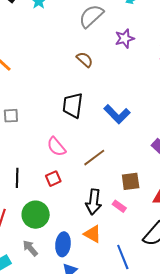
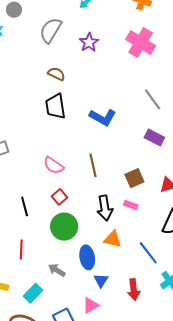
black trapezoid: (73, 105) -> (55, 106), moved
brown line: (94, 158) -> (93, 165), turned -50
green circle: (36, 215) -> (64, 227), moved

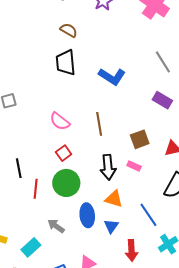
black line: (25, 206) -> (19, 168), moved
red line: (21, 249) -> (36, 189), moved
blue triangle: (101, 280) -> (111, 226), moved

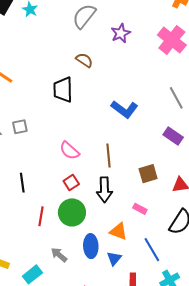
black trapezoid: (66, 63) -> (63, 90), moved
pink rectangle: (134, 166) -> (140, 209), moved
black arrow: (108, 167) -> (104, 190), moved
black line: (19, 168) -> (22, 183), moved

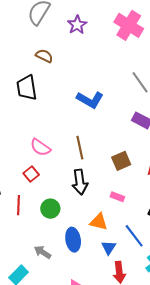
red square: (71, 183) -> (31, 174), moved
green circle: (72, 212) -> (50, 209), size x0.7
red line: (41, 216) -> (19, 205), moved
blue triangle: (114, 258) -> (109, 248), moved

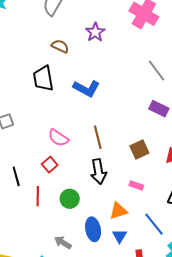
purple star: (77, 25) -> (95, 32), moved
blue L-shape: (90, 100) -> (86, 88), moved
orange triangle: (99, 222) -> (118, 211), turned -30
blue triangle: (109, 248) -> (120, 236), moved

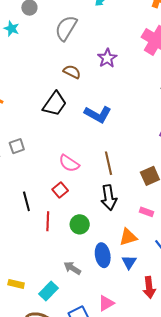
black trapezoid: (43, 78) -> (55, 104), turned -136

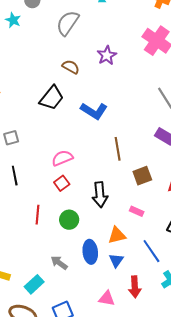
pink semicircle: (69, 163) -> (62, 158), turned 120
brown line: (109, 163) -> (118, 149), moved
red square: (60, 190) -> (62, 183), moved
black line: (26, 201) -> (15, 176), moved
pink triangle: (106, 303) -> (107, 298), moved, turned 36

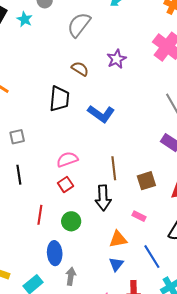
black trapezoid: (52, 98) -> (59, 99), turned -36
brown line: (118, 149) -> (114, 168), moved
blue ellipse: (90, 252) -> (55, 253), moved
gray arrow: (59, 263) -> (71, 276), moved, turned 60

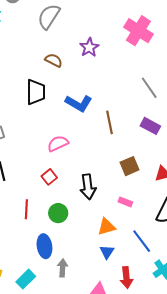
pink semicircle: (67, 159) -> (58, 143), moved
brown line: (114, 168) -> (109, 122), moved

